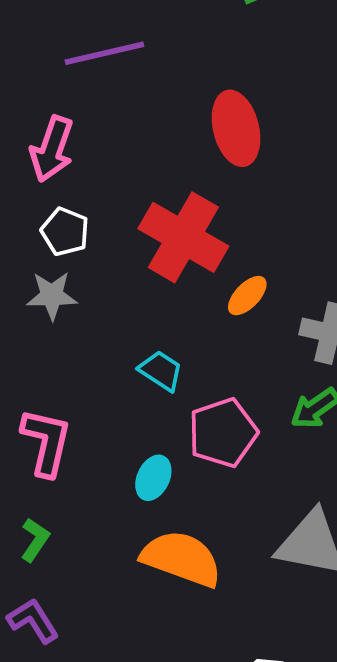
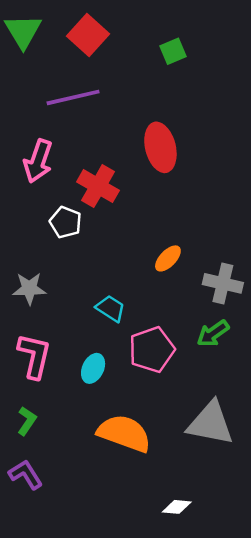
white pentagon: (65, 232) -> (66, 222), moved
red cross: (183, 237) -> (98, 186), moved, size x0.7
gray star: (52, 296) -> (29, 288), moved
cyan ellipse: (153, 478) -> (93, 368), moved

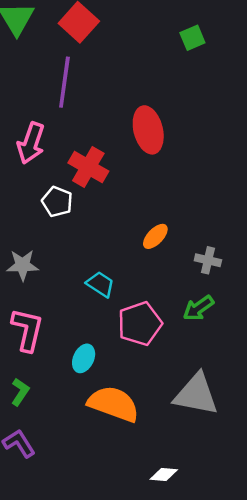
green square: (173, 51) -> (192, 38), moved
purple line: (73, 97) -> (64, 82), turned -69
gray cross: (223, 283) -> (208, 260), size x0.7
cyan ellipse: (93, 368) -> (84, 358), moved

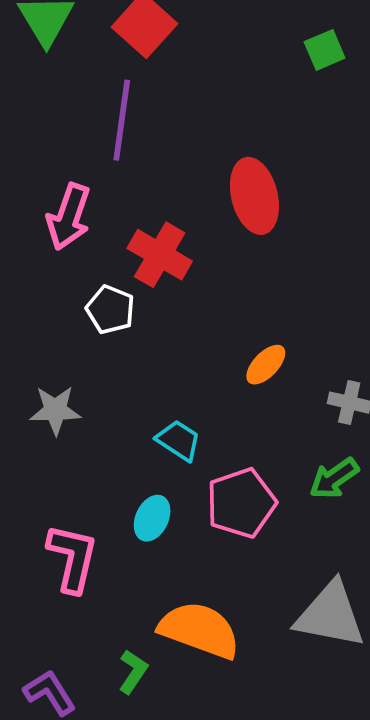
pink L-shape: (27, 330) -> (72, 558), moved
cyan ellipse: (84, 358) -> (152, 518), moved
green L-shape: (20, 392) -> (133, 672), moved

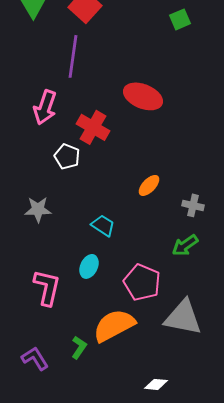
red ellipse: (254, 196) -> (143, 96), turned -54
pink pentagon: (241, 503) -> (142, 282), moved, turned -30
orange semicircle: (199, 630) -> (114, 325), turned -48

